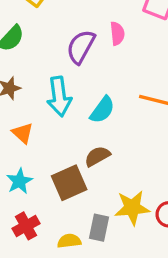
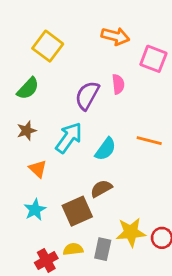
cyan arrow: (59, 97) -> (69, 138), turned -136
red cross: (26, 226) -> (46, 260), moved
yellow semicircle: (69, 241) -> (73, 249), moved

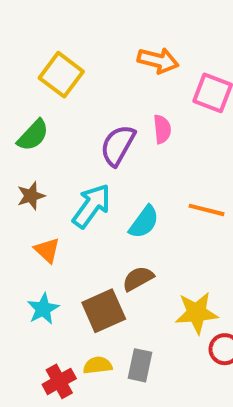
yellow star: (131, 232) -> (196, 313), moved

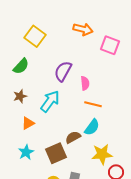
pink semicircle: (162, 129) -> (85, 83), moved
orange line: (207, 210) -> (93, 104), moved
cyan semicircle: (144, 222) -> (92, 127), moved
orange triangle: (47, 250) -> (28, 123), turned 48

